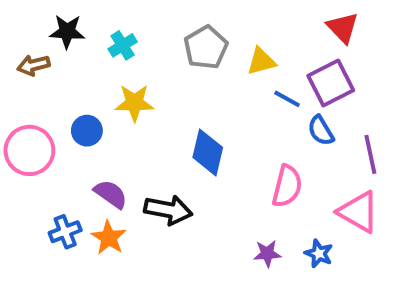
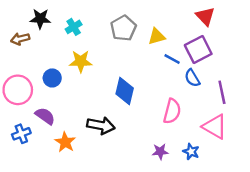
purple semicircle: (111, 194) -> (45, 116), moved
blue cross: (65, 232) -> (21, 134), moved

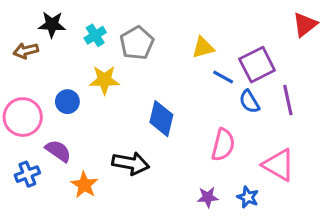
red triangle: (205, 16) -> (305, 25), moved, turned 36
gray pentagon: (123, 28) -> (137, 43), moved
purple line: (222, 92) -> (288, 100), moved

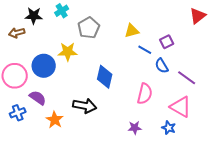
cyan cross: (95, 35) -> (62, 11), moved
purple square: (257, 65) -> (167, 42), size x0.6
purple line: (288, 100) -> (187, 78), moved, turned -42
blue circle: (67, 102) -> (44, 66), size x1.5
blue star: (248, 197) -> (169, 128), moved

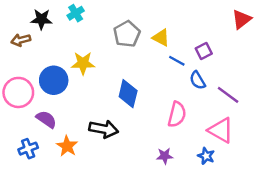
gray pentagon: (89, 28) -> (127, 34), moved
yellow triangle: (132, 31) -> (161, 38), turned 42
blue cross: (18, 113) -> (28, 149), moved

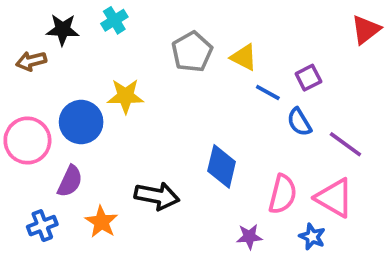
blue diamond: (128, 94) -> (222, 166), moved
pink semicircle: (177, 114) -> (283, 194), moved
purple semicircle: (46, 119) -> (70, 181), turned 80

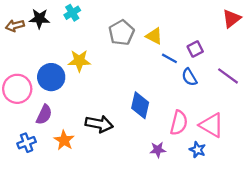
brown arrow: (31, 61) -> (15, 26), moved
purple line: (345, 144) -> (228, 76), moved

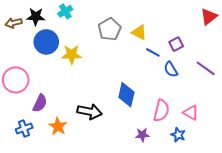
blue circle: (51, 77) -> (46, 42), moved
pink triangle: (212, 125) -> (191, 113), size x0.7

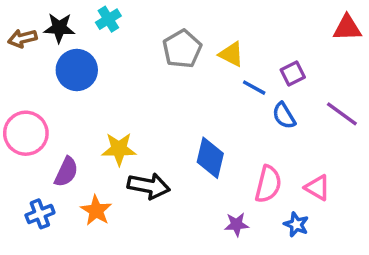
red triangle: (209, 17) -> (347, 28), turned 36
yellow star: (72, 55) -> (119, 149), moved

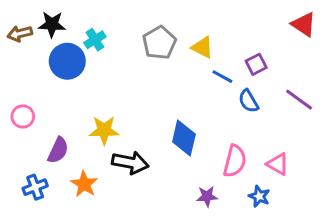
cyan cross: (108, 19) -> (95, 40), moved
red triangle: (347, 28) -> (304, 24), turned 36
pink circle: (26, 133) -> (23, 116), size x0.6

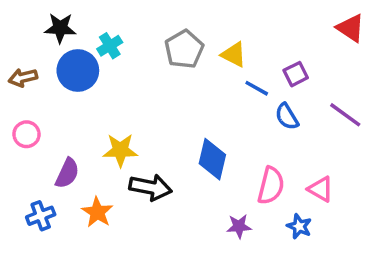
brown arrow: (20, 34) -> (23, 78), moved

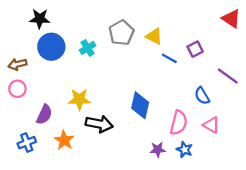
cyan cross: (110, 46) -> (88, 48), moved
brown arrow: (23, 78) -> (17, 64), moved
blue semicircle: (287, 117) -> (202, 96), moved
blue star: (299, 226) -> (185, 150), moved

